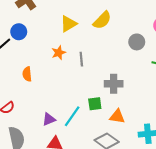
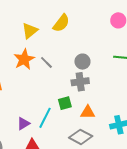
gray circle: (137, 42) -> (82, 62), moved
orange star: (59, 53) -> (24, 59), size x1.5
gray line: (81, 59) -> (46, 62), turned -32

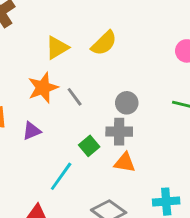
green square: (65, 103) -> (89, 146), moved, turned -32
orange triangle: (88, 112) -> (125, 163), moved
purple triangle: (23, 124) -> (32, 131), moved

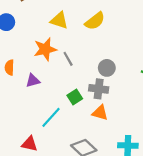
yellow triangle: (57, 48) -> (59, 20), turned 42

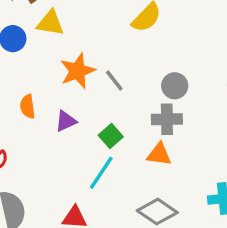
yellow triangle: (59, 20) -> (50, 23), moved
green square: (75, 97) -> (111, 136), moved
orange triangle: (100, 113) -> (159, 154), moved

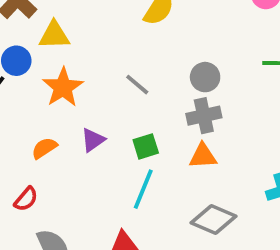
orange star: (77, 71) -> (63, 87), moved
orange semicircle: (28, 106) -> (44, 148), moved, turned 75
green square: (111, 136) -> (146, 146), turned 35

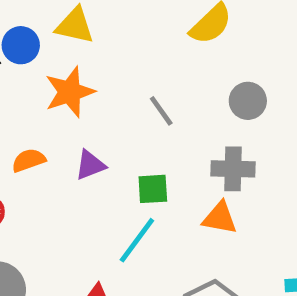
gray circle: (205, 77) -> (248, 101), moved

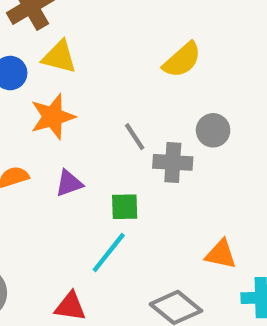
gray cross: (233, 169) -> (173, 162), moved
orange triangle: (220, 218) -> (221, 254), moved

